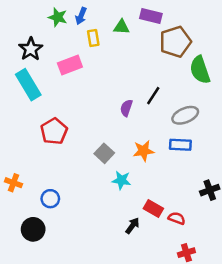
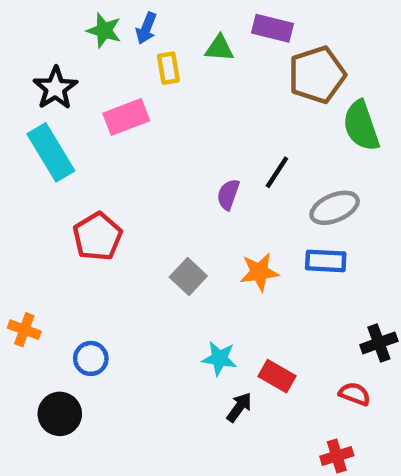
cyan star: (121, 180) -> (219, 358), moved
red semicircle: (177, 218) -> (355, 394), moved

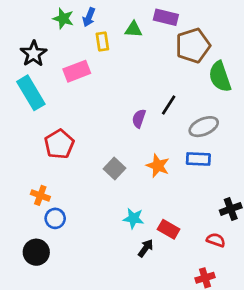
orange star: (259, 272) -> (158, 166), turned 30
orange cross: (24, 330) -> (40, 195), moved

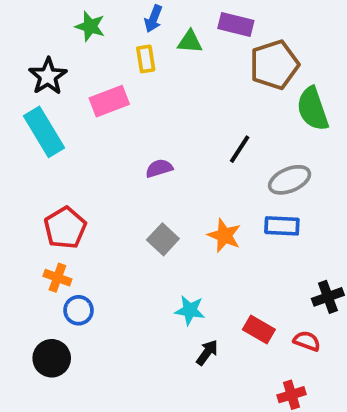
blue arrow: (89, 17) -> (153, 19), moved
purple semicircle: (139, 118) -> (159, 168), moved, turned 54
red pentagon: (59, 144) -> (65, 228), moved
red rectangle: (169, 229) -> (259, 329), moved

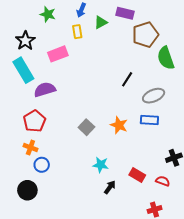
green triangle: (190, 42) -> (101, 22), turned -32
purple semicircle: (159, 168) -> (45, 90), moved, size x1.5

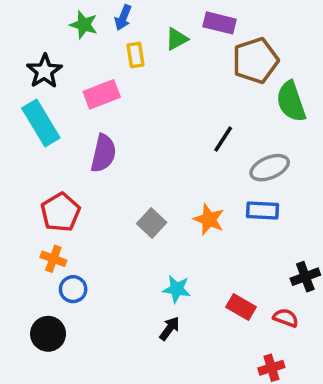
blue arrow: (81, 10) -> (123, 18), moved
purple semicircle: (45, 90) -> (103, 153), moved, turned 120
black arrow: (110, 187) -> (170, 328), moved

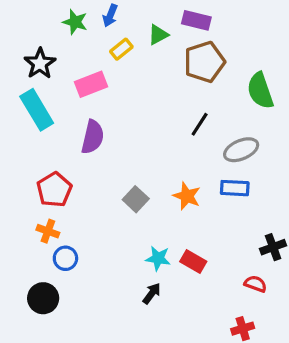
yellow rectangle: (136, 55) -> (121, 49), turned 60
brown pentagon: (255, 60) -> (204, 62), moved
red rectangle: (241, 307) -> (193, 261), moved

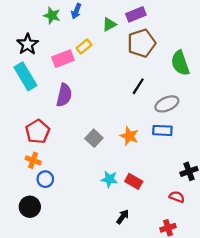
purple rectangle: (196, 20) -> (136, 14), turned -36
yellow rectangle: (121, 49) -> (84, 46), moved
black arrow: (152, 293) -> (123, 217), moved

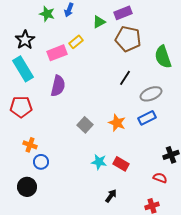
brown pentagon: (141, 43) -> (128, 39), turned 30
blue rectangle: (162, 130) -> (147, 118), turned -30
red pentagon: (38, 132) -> (21, 107), moved, turned 30

